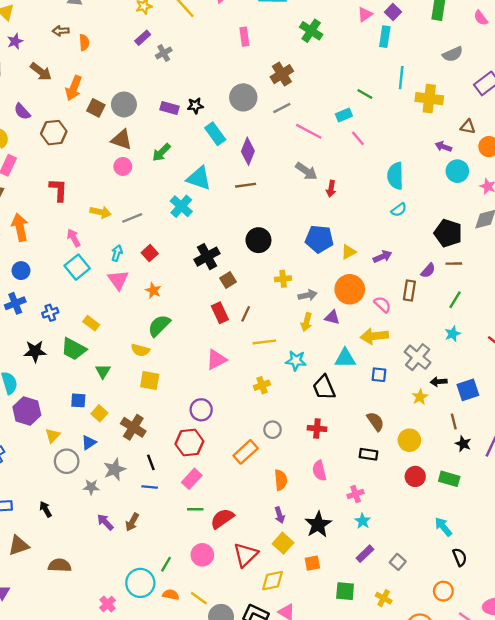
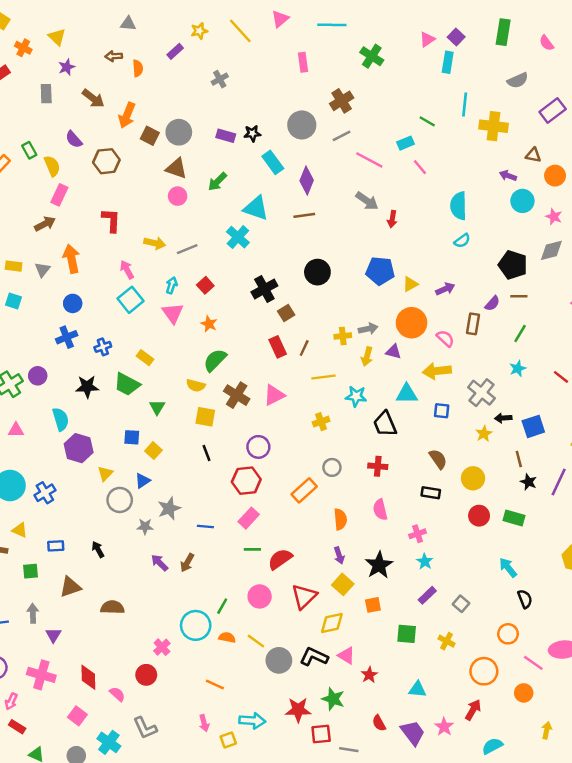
purple rectangle: (143, 38) -> (175, 51), moved
yellow cross: (283, 279) -> (343, 336), moved
brown cross: (133, 427) -> (237, 395), moved
black line: (151, 462) -> (207, 453), moved

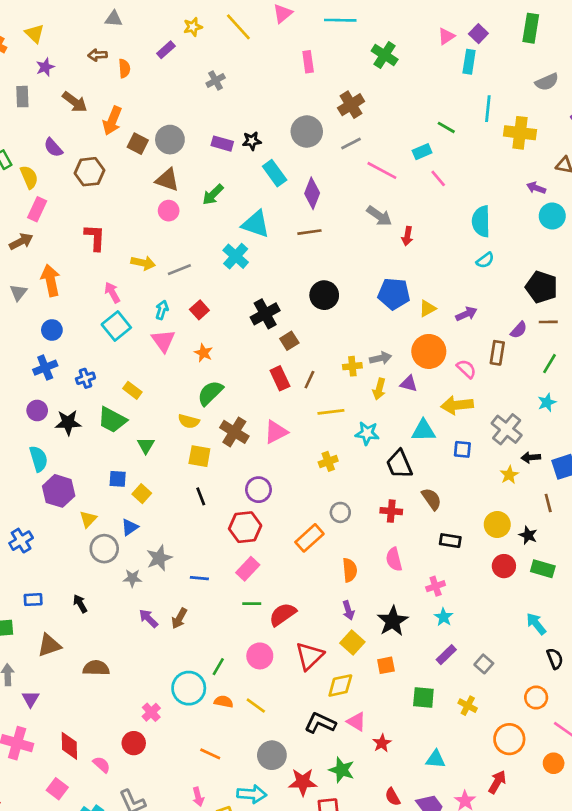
purple circle: (38, 376) -> (37, 410), moved
brown semicircle: (438, 459) -> (432, 499), moved
black star: (528, 482) -> (528, 535), moved
gray circle: (279, 660) -> (272, 755), moved

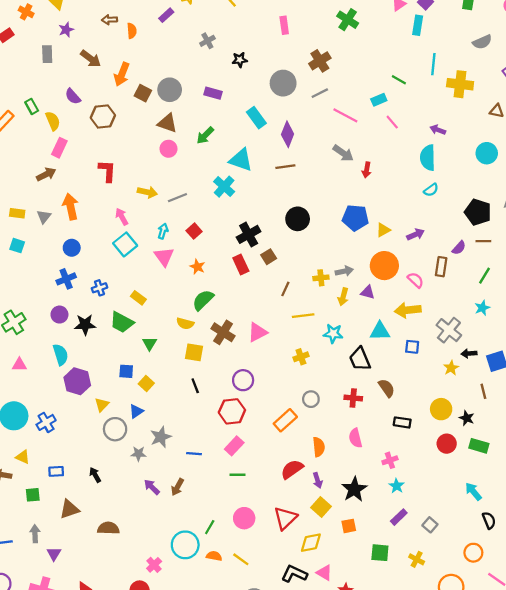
black star: (252, 141) -> (240, 60), moved
purple arrow: (536, 188) -> (438, 130), moved
red rectangle: (280, 378) -> (241, 264), moved
red semicircle: (283, 614) -> (292, 469), moved

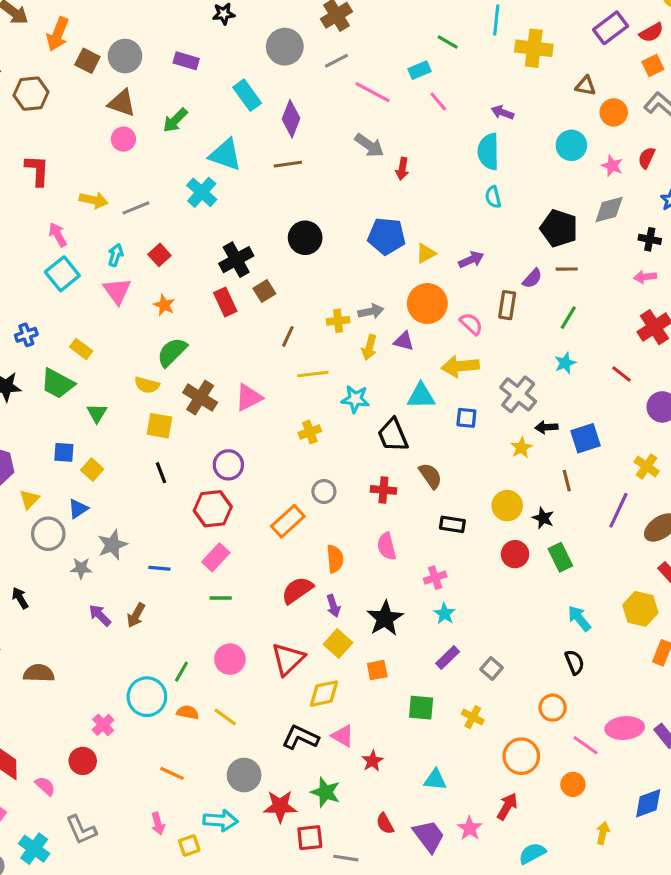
cyan semicircle: (431, 190) -> (493, 197), turned 112
green rectangle: (479, 446) -> (560, 557), turned 48
cyan arrow: (473, 491) -> (579, 618), moved

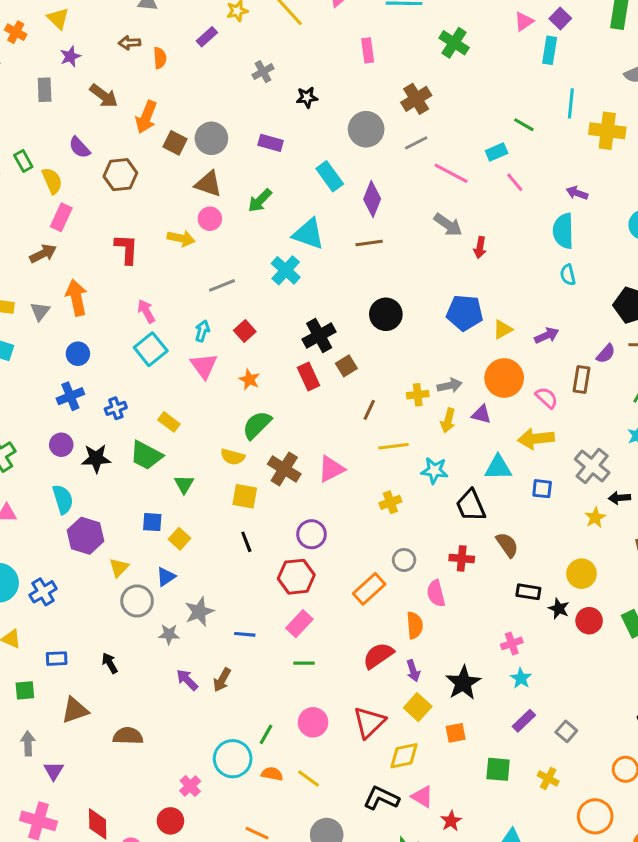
yellow arrow: (94, 200) -> (181, 238), moved
black star: (543, 518) -> (559, 609), moved
pink semicircle: (387, 546) -> (436, 593), moved

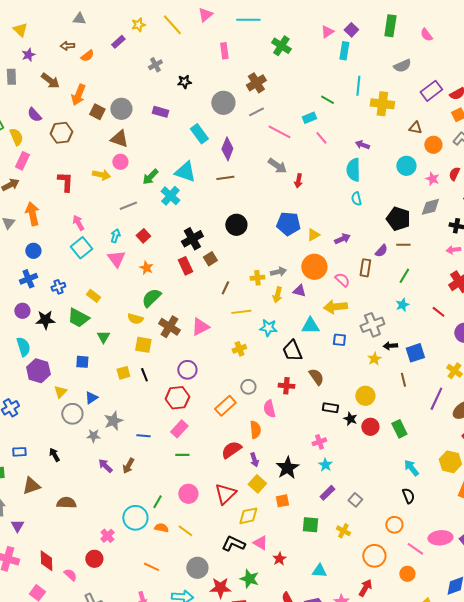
orange semicircle: (160, 58) -> (87, 56), turned 56
green arrow: (260, 201) -> (150, 177), moved
gray cross: (592, 466) -> (372, 325), turned 30
yellow square: (180, 539) -> (123, 373), moved, turned 32

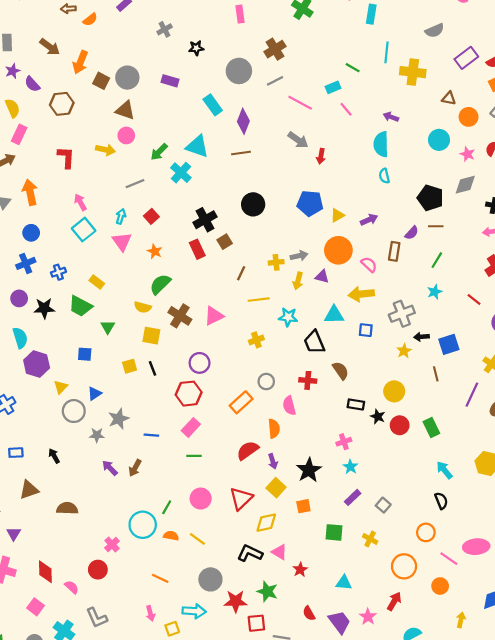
purple star: (28, 55) -> (13, 71), moved

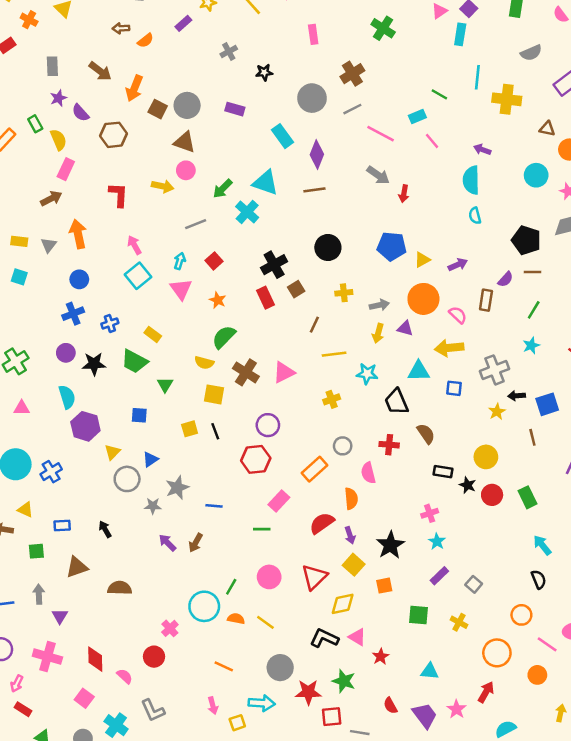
yellow cross: (276, 262) -> (344, 293), moved
pink rectangle: (191, 427) -> (279, 501), moved

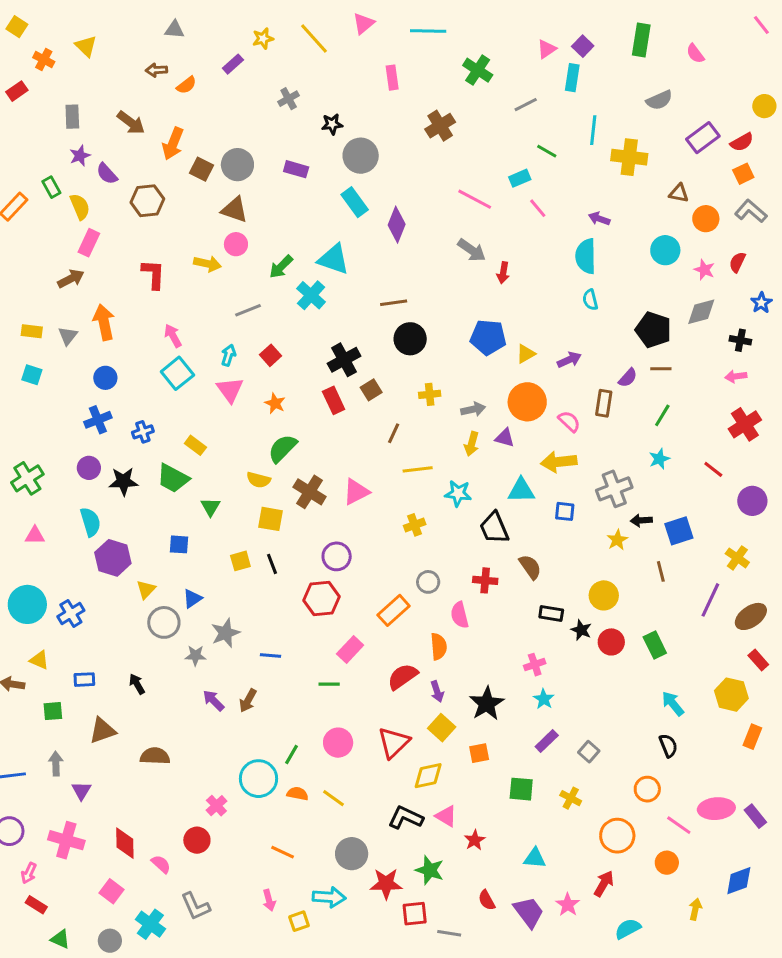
gray circle: (312, 98) -> (361, 156), moved
gray line: (352, 109) -> (526, 105), moved
brown line: (314, 190) -> (394, 303), moved

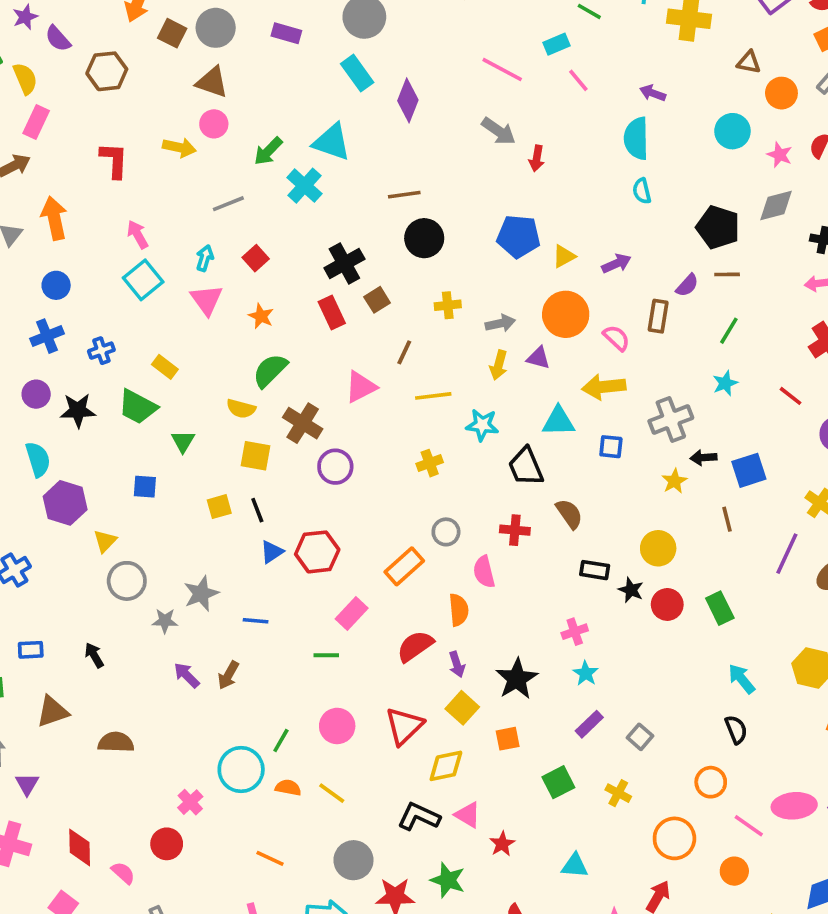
pink triangle: (356, 492) -> (361, 387), moved
purple circle: (337, 556) -> (335, 467), moved
blue triangle: (192, 598) -> (272, 552), moved
green square: (521, 789) -> (558, 782), turned -32

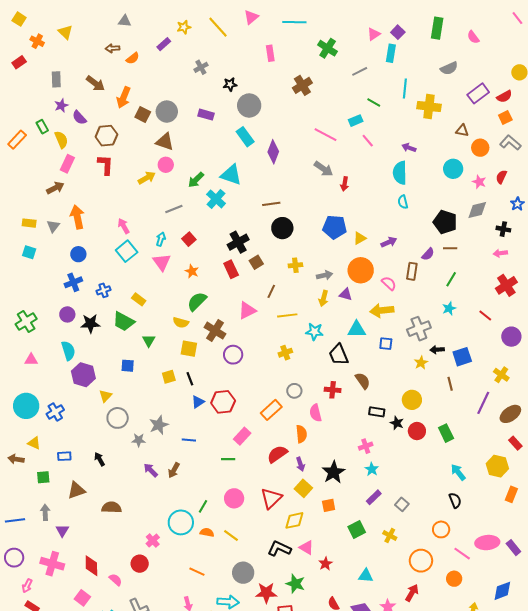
yellow arrow: (179, 147) -> (147, 178), turned -42
red L-shape: (114, 160) -> (105, 165), moved

